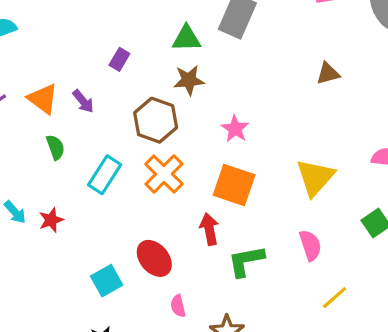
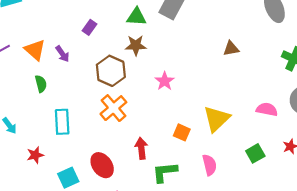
cyan rectangle: (105, 175) -> (62, 122), moved, turned -40
orange square: (234, 185) -> (182, 132), moved, size x0.6
red star: (51, 220) -> (35, 155), moved

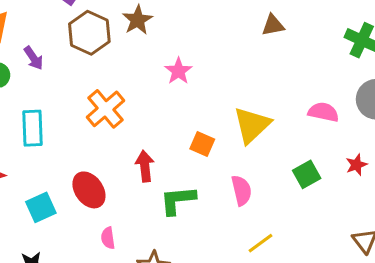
brown star: (136, 45) -> (138, 20), turned -30
purple arrow: (62, 54) -> (34, 58), moved
brown hexagon: (111, 71) -> (89, 33), moved

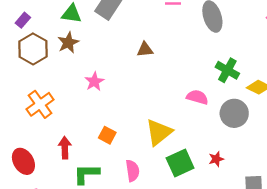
brown triangle: (273, 25) -> (145, 50), moved
pink semicircle: (323, 112) -> (197, 97), moved
yellow triangle: (252, 125) -> (159, 132), moved
green square: (307, 174) -> (180, 163), size x1.4

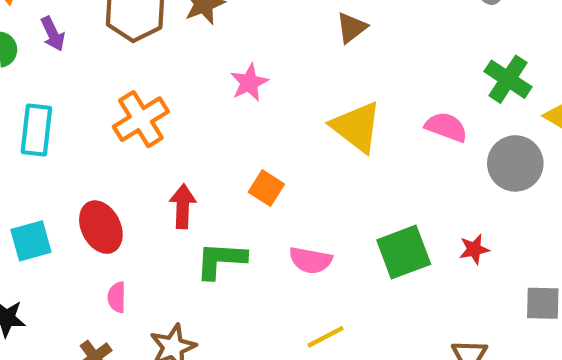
brown triangle: (145, 50) -> (351, 28), turned -36
yellow triangle: (159, 132) -> (356, 127), moved, turned -48
pink semicircle: (132, 171) -> (311, 260), turned 105

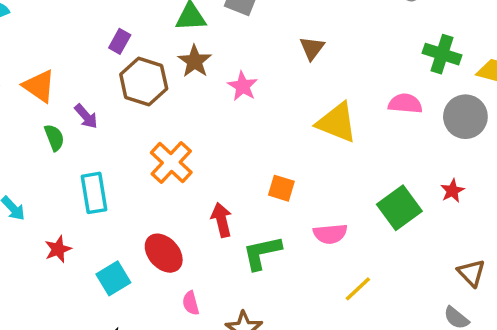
pink star: (249, 83) -> (243, 86), moved

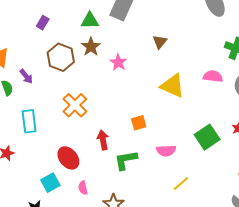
purple rectangle: (120, 41) -> (43, 23), moved
orange square: (281, 188) -> (139, 123), turned -35
cyan square: (113, 278) -> (50, 183), moved

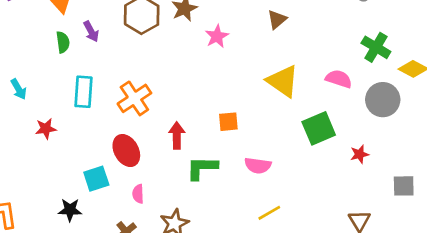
orange cross: (75, 105) -> (134, 98), moved
green square: (207, 137) -> (319, 128), moved

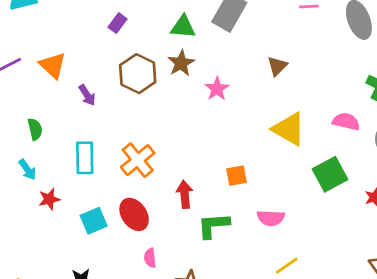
green semicircle: (63, 42) -> (35, 129), moved
cyan arrow: (19, 89) -> (27, 170), moved
cyan square: (96, 179) -> (94, 221), moved

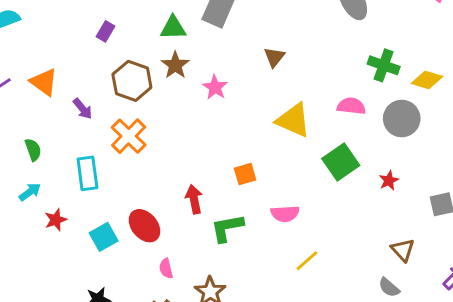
orange cross: (138, 160) -> (129, 136), moved
cyan arrow: (27, 170) -> (30, 192), turned -85

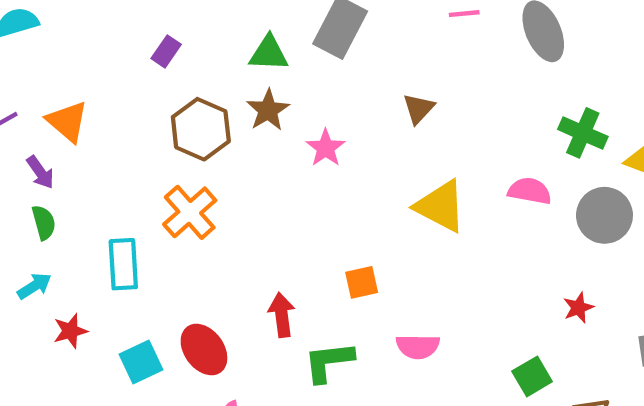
purple arrow: (83, 109) -> (40, 172), moved
green square: (341, 162) -> (532, 376), moved, size x0.7

